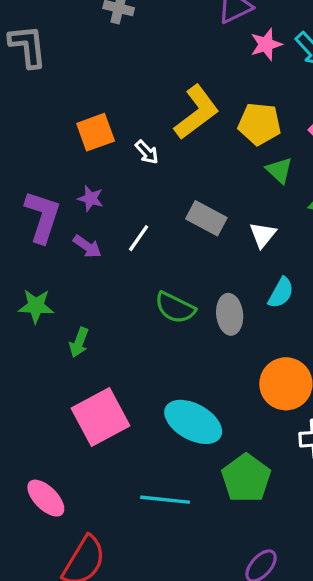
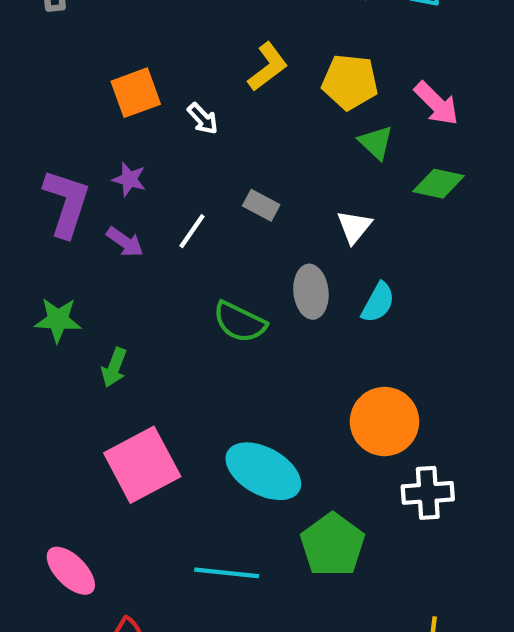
yellow L-shape: (197, 112) -> (268, 67), size x0.7
gray rectangle: (206, 218) -> (261, 205), moved, size x0.7
gray ellipse: (230, 314) -> (311, 292), moved

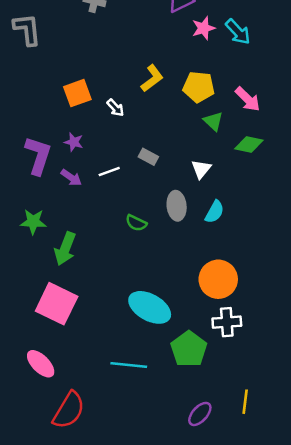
white line: (192, 231) -> (109, 171), turned 35
green semicircle: (240, 322) -> (136, 223), size x0.7
green arrow: (114, 367) -> (65, 249), size x1.5
pink square: (142, 465) -> (57, 304), moved, turned -36
white cross: (428, 493) -> (227, 322), moved

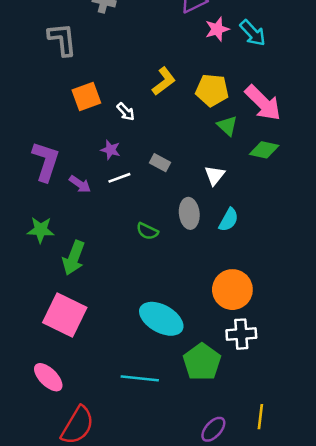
gray L-shape: (27, 29) -> (62, 39), moved
pink arrow: (248, 99) -> (263, 103), size x1.4
purple star: (74, 142) -> (110, 150), moved

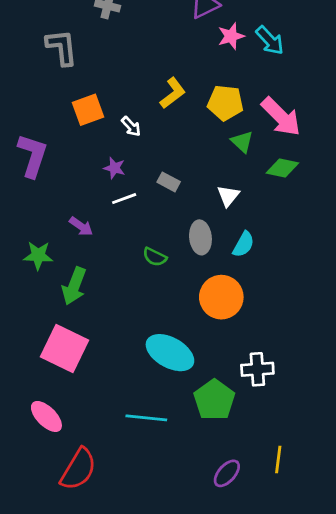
purple L-shape: (46, 161) -> (33, 156), moved
purple arrow: (80, 184) -> (81, 226), moved
orange circle: (232, 290) -> (221, 297), moved

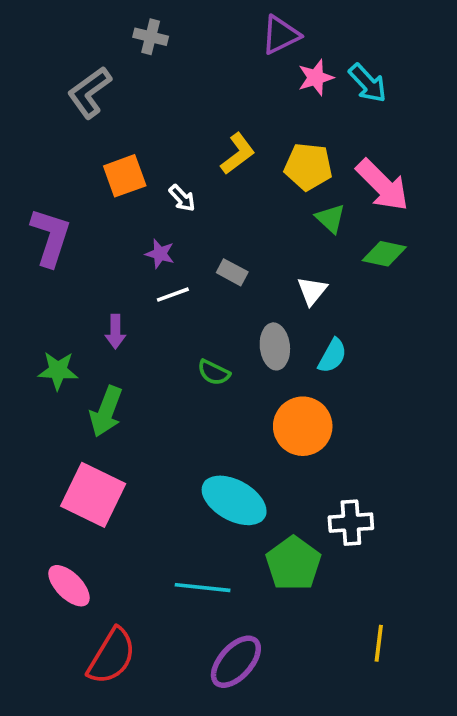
gray L-shape: (62, 47) -> (89, 92), turned -120
purple arrow: (81, 226) -> (115, 332), turned 55
purple ellipse: (227, 473) -> (236, 662), moved, size x1.4

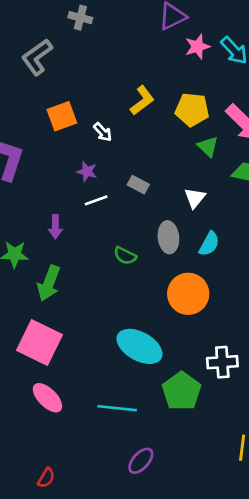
pink ellipse: (69, 586) -> (47, 398), moved
red semicircle: (112, 656) -> (46, 478), moved, size x0.5
purple ellipse: (236, 662) -> (141, 461), size x0.7

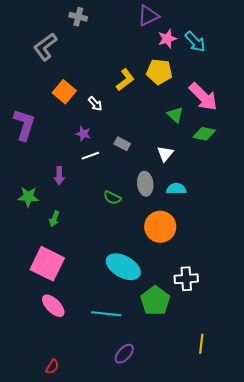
yellow pentagon: (192, 110) -> (159, 72), moved
orange square: (62, 116) -> (64, 92), turned -30
cyan semicircle: (209, 244) -> (176, 189), turned -120
green arrow: (49, 283) -> (54, 219), size x0.6

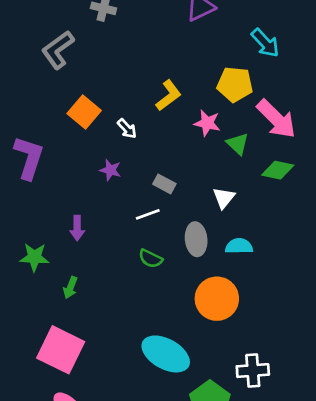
pink star: (167, 39) -> (207, 123), moved, turned 30
yellow pentagon: (159, 72) -> (235, 84), moved
white line: (90, 156) -> (148, 214), moved

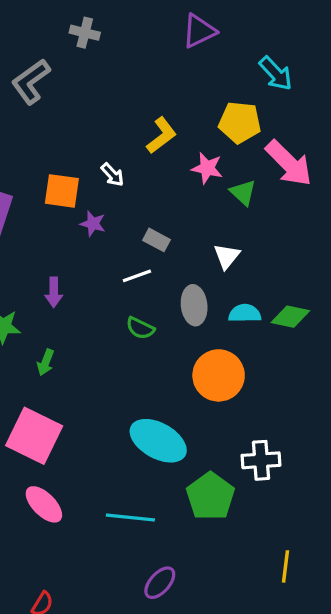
orange square: (84, 112) -> (62, 191), moved, turned -32
green diamond: (278, 170) -> (290, 317), moved

